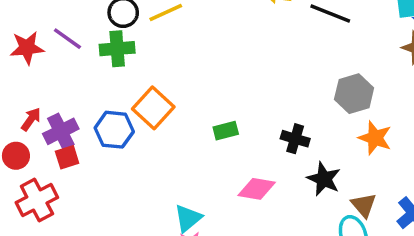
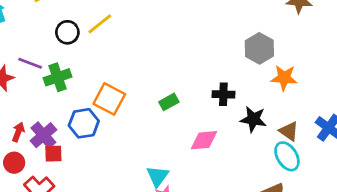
green cross: (117, 49) -> (58, 77), moved
red square: (67, 157) -> (53, 154), turned 30

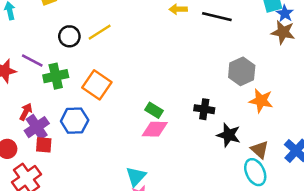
orange square: (109, 99) -> (97, 85), moved
green rectangle: (169, 102) -> (154, 110), turned 54
red arrow: (18, 132) -> (26, 112), moved
pink diamond: (204, 140) -> (155, 129), moved

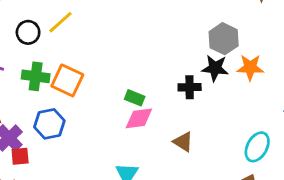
green cross: (56, 76) -> (36, 76), moved, turned 30
black star: (229, 135) -> (215, 68), moved
brown triangle: (260, 150) -> (183, 142), moved
cyan ellipse: (255, 172) -> (257, 147), turned 64

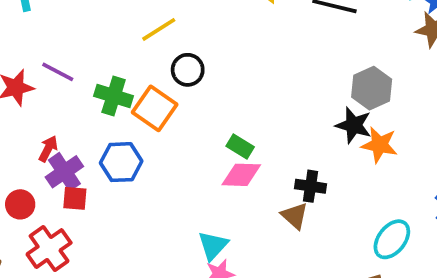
black circle: (28, 32) -> (188, 70), moved
orange star: (250, 67) -> (379, 145), moved
black cross: (190, 87) -> (311, 186), moved

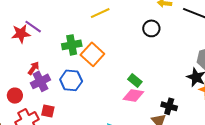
black circle: (188, 70) -> (151, 28), moved
purple line: (58, 72) -> (33, 27), moved
green cross: (114, 96) -> (72, 45), turned -36
red square: (75, 198) -> (48, 111), moved

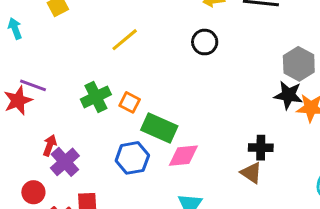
orange square: (92, 54) -> (130, 102), size x0.6
blue hexagon: (71, 80) -> (132, 158), moved
green rectangle: (135, 80) -> (159, 128), moved, size x1.6
pink diamond: (133, 95) -> (183, 156), moved

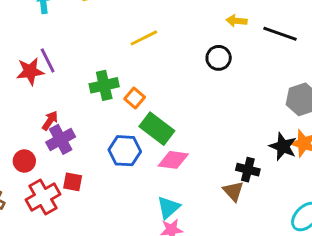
purple line: (33, 85) -> (48, 60), turned 30
black star: (288, 95) -> (283, 146), moved

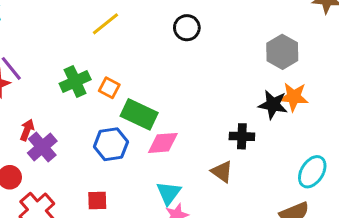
red square: (73, 182) -> (97, 201), moved
brown triangle: (233, 191) -> (222, 172), moved

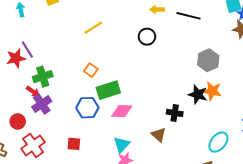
green cross: (75, 81) -> (43, 77), moved
green rectangle: (139, 114) -> (108, 90), turned -50
red arrow: (27, 130) -> (33, 91), turned 96

